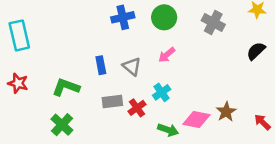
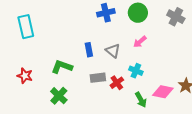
red star: (18, 83) -> (25, 76), moved
cyan cross: (162, 92) -> (136, 71), turned -32
green arrow: (168, 130) -> (141, 100), turned 42

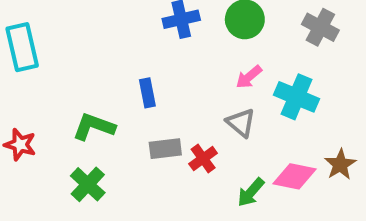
gray triangle: (113, 51) -> (241, 123), moved
cyan cross: (136, 71) -> (297, 97), moved, size x1.5
green arrow: (141, 100) -> (251, 192), turned 70

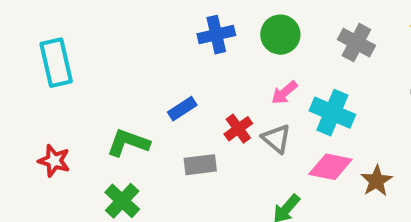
blue rectangle: (147, 93) -> (182, 109), turned 68
red cross: (203, 158) -> (238, 129), moved
pink diamond: (295, 176) -> (330, 167), moved

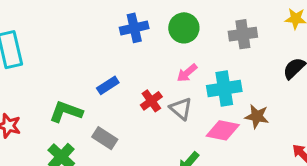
gray cross: (356, 43) -> (243, 34), turned -36
cyan cross: (332, 113) -> (224, 88), turned -32
gray rectangle: (200, 165) -> (105, 138), moved, turned 40
brown star: (376, 181) -> (257, 116), moved, turned -30

